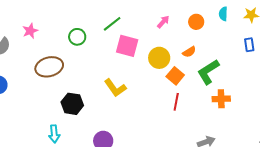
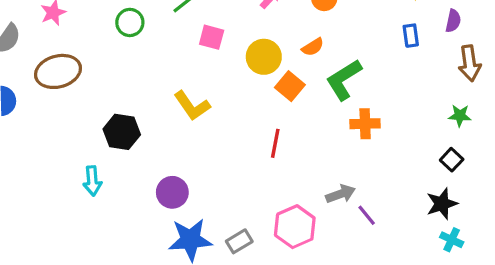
pink square: (127, 46) -> (212, 37), size x0.7
brown ellipse: (49, 67) -> (58, 71), moved
red line: (176, 102) -> (275, 143), moved

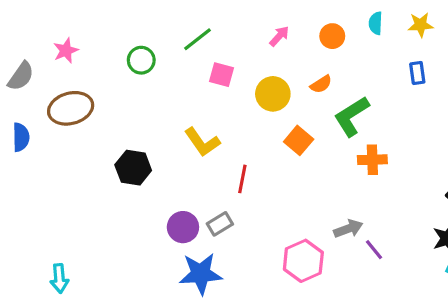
orange square: (290, 86) -> (299, 140), moved
red line: (275, 143) -> (242, 179), moved
cyan arrow: (92, 181) -> (59, 278), moved
gray rectangle: (239, 241) -> (220, 224), moved

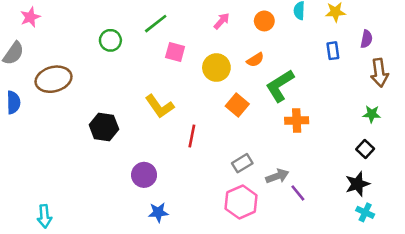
pink star: (66, 51) -> (30, 17), moved
gray rectangle: (220, 224) -> (242, 163), moved
blue star: (201, 274) -> (158, 212), size x0.6

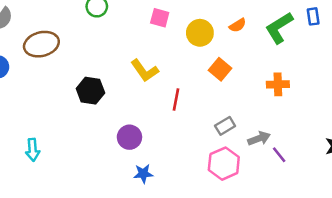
green L-shape: (280, 86) -> (279, 28), moved
cyan arrow: (44, 216) -> (33, 150), moved

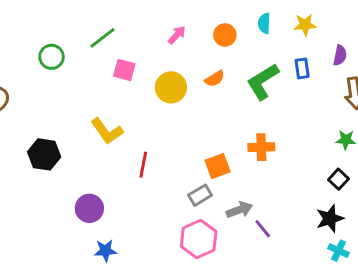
orange square: (220, 69) -> (218, 166), moved, turned 30

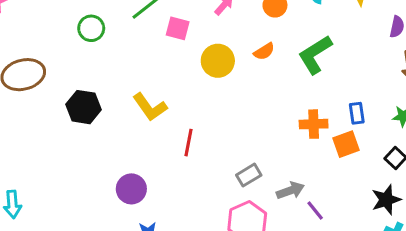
blue rectangle: (302, 68) -> (357, 113), moved
pink square: (124, 70) -> (178, 28), moved
black hexagon: (44, 154) -> (83, 107), moved
orange square: (218, 166) -> (346, 144), moved

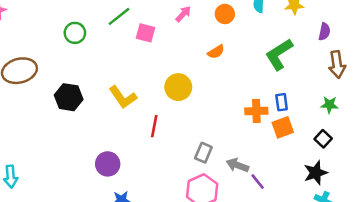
green L-shape: (315, 55) -> (279, 54), moved
yellow circle: (218, 61) -> (178, 87), moved
blue rectangle: (357, 113) -> (282, 102), moved
gray rectangle: (249, 175) -> (203, 153), turned -36
gray arrow: (290, 190) -> (237, 165), turned -140

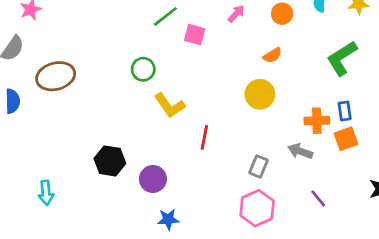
green circle: (75, 33) -> (143, 69), moved
yellow circle: (178, 87) -> (260, 94), moved
black hexagon: (69, 97) -> (110, 161), moved
gray arrow: (237, 165) -> (300, 151), moved

